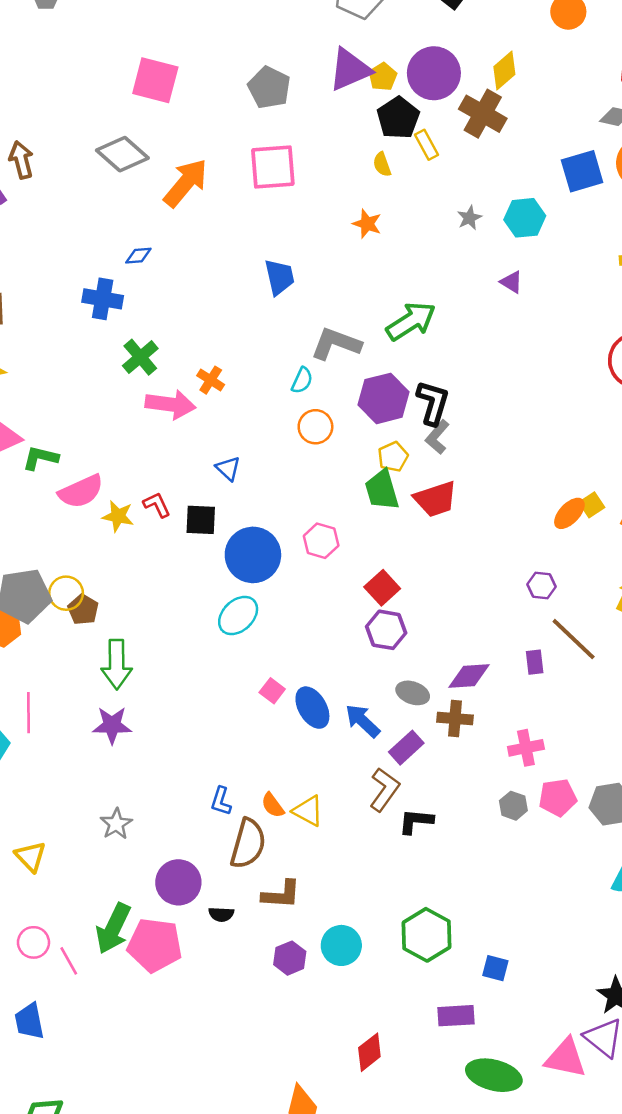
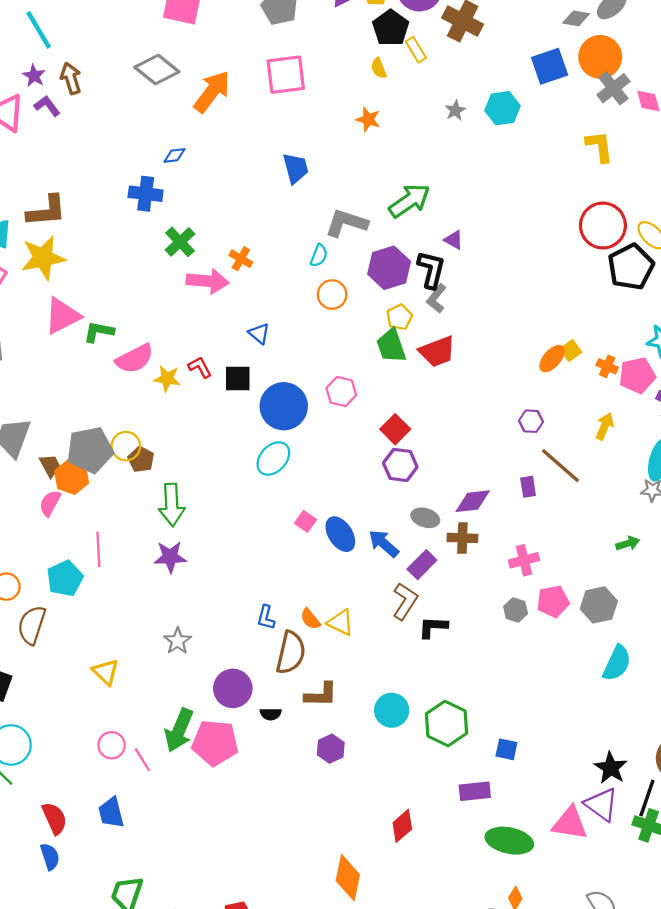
purple triangle: (512, 282) -> (454, 240), moved
cyan circle: (341, 945) -> (392, 710), moved

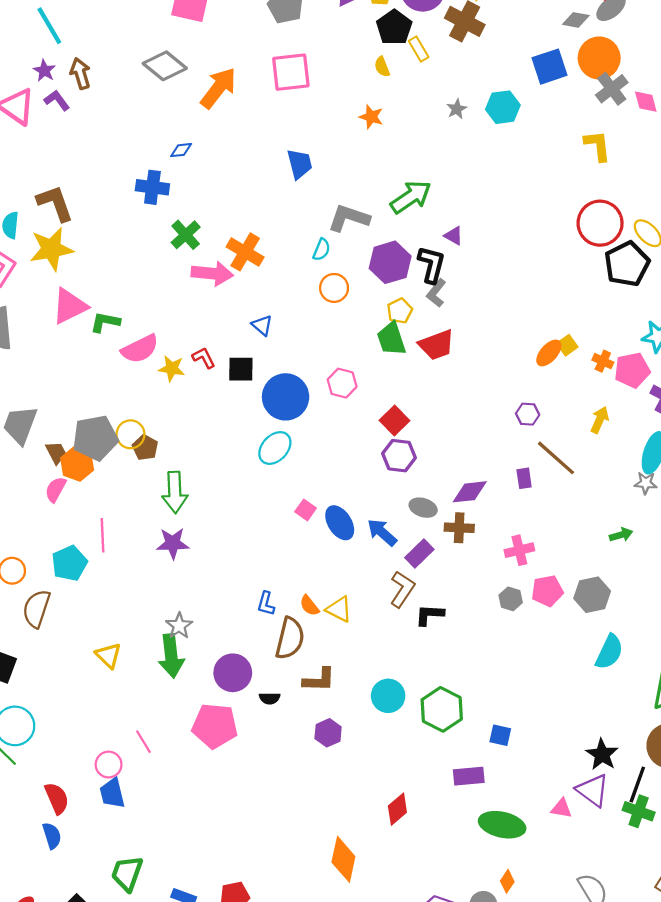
brown L-shape: (46, 211) -> (55, 203), turned -105
orange cross: (241, 259) -> (245, 252), size x1.6
green arrow: (179, 730) -> (171, 656), moved, turned -30
pink circle: (112, 745) -> (109, 765), moved
pink triangle: (570, 823) -> (562, 808), size x0.6

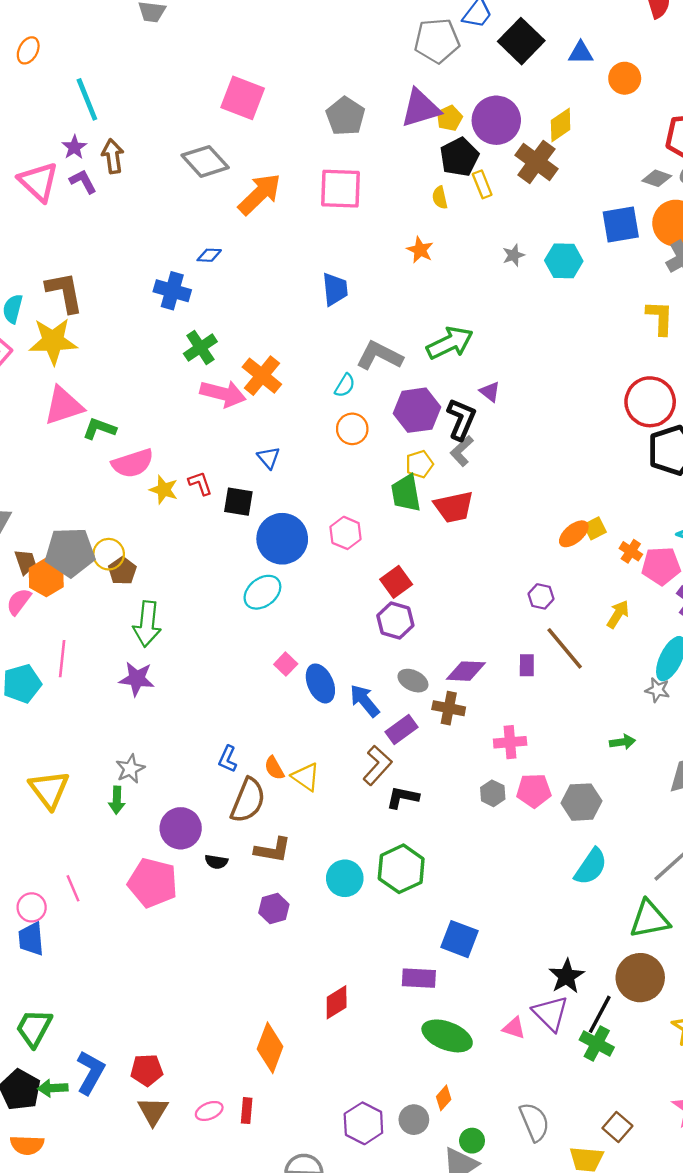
yellow triangle: (108, 655) -> (49, 789), size x1.4
green arrow: (171, 656) -> (117, 800), size x0.6
green hexagon: (442, 709) -> (401, 869), moved
blue square: (500, 735) -> (459, 939), size x1.5

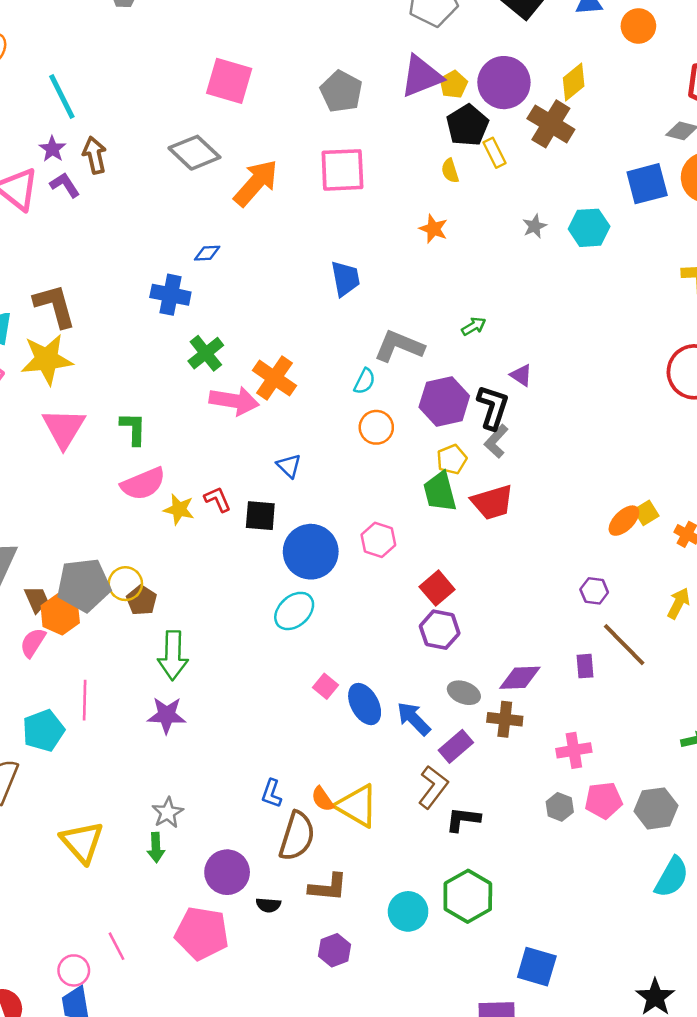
green arrow: (450, 343) -> (474, 326), size x0.5
pink triangle: (63, 406) -> (64, 428), turned -36
green L-shape: (99, 429) -> (133, 429), moved, turned 76
yellow triangle: (306, 777) -> (357, 806), size x1.4

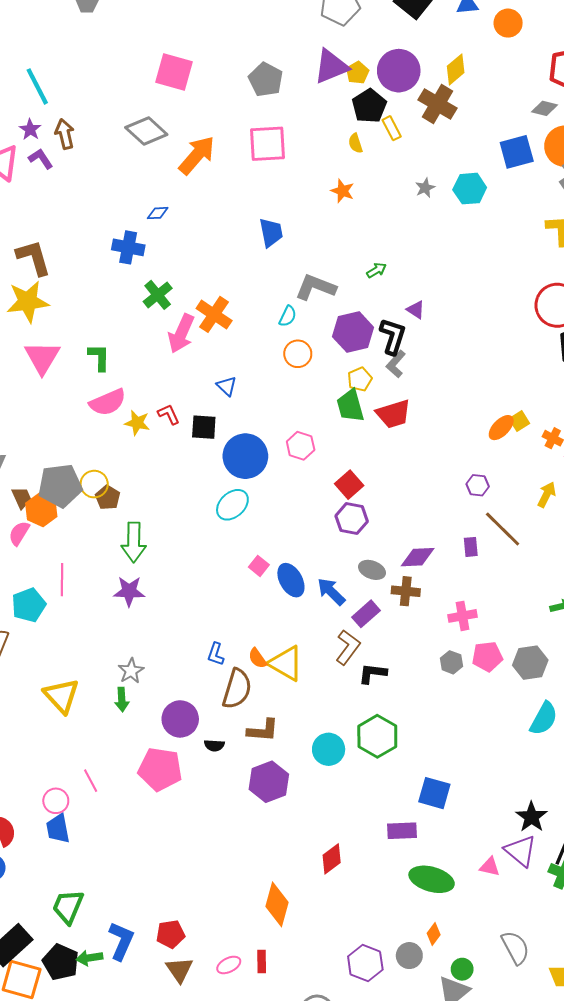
pink arrow: (234, 401) -> (181, 334), turned 105
purple hexagon: (335, 950) -> (269, 782), size x1.5

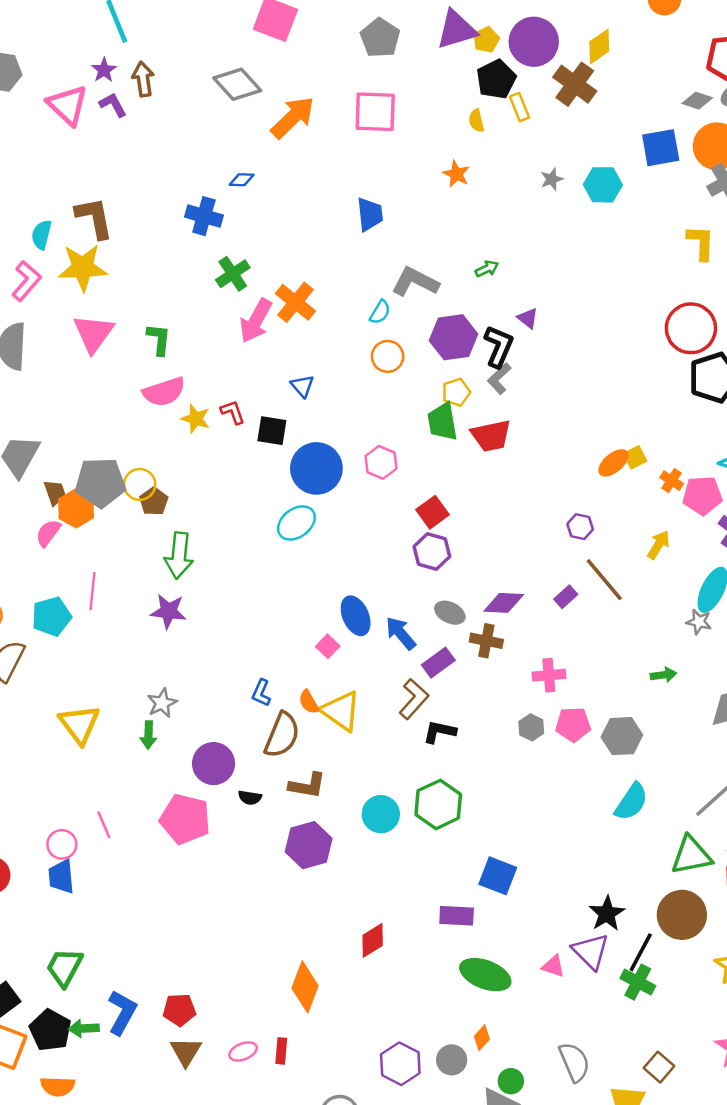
purple rectangle: (471, 547) -> (566, 597), turned 48
pink square: (259, 566) -> (328, 646), moved

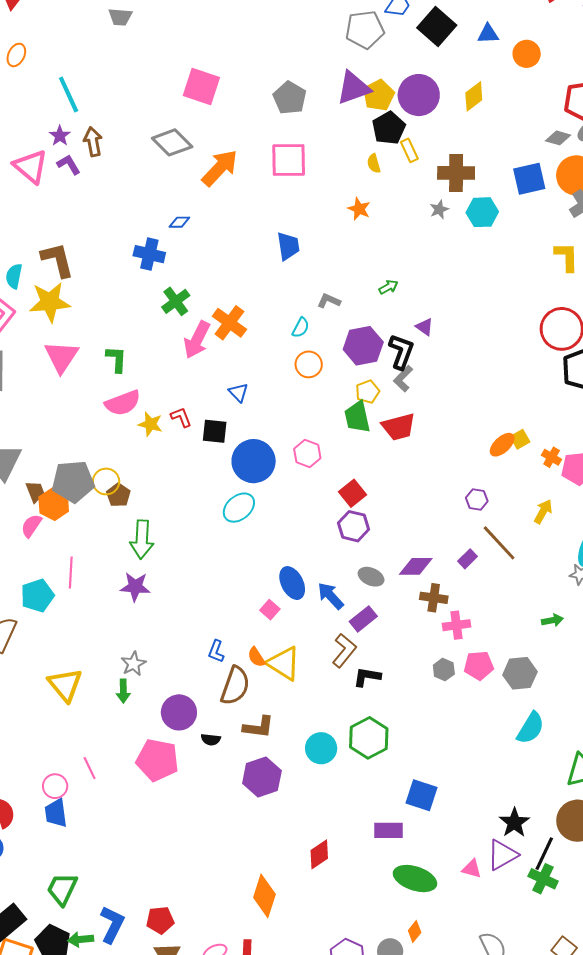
yellow pentagon: (486, 40) -> (379, 95), size x1.4
brown cross: (575, 84) -> (456, 173), moved, turned -33
gray L-shape: (415, 282) -> (329, 301), size x0.6
brown cross: (486, 641) -> (434, 598), moved
purple triangle: (591, 951) -> (502, 855), turned 48

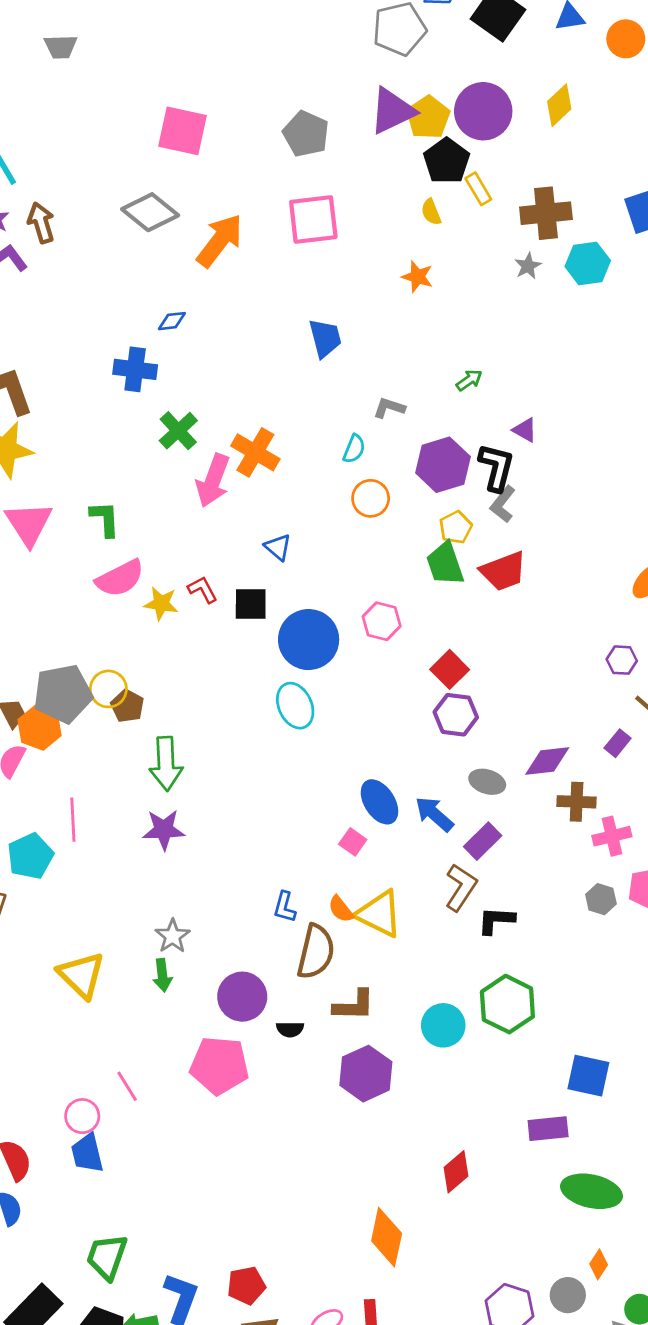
cyan ellipse: (239, 508) -> (295, 706), turned -68

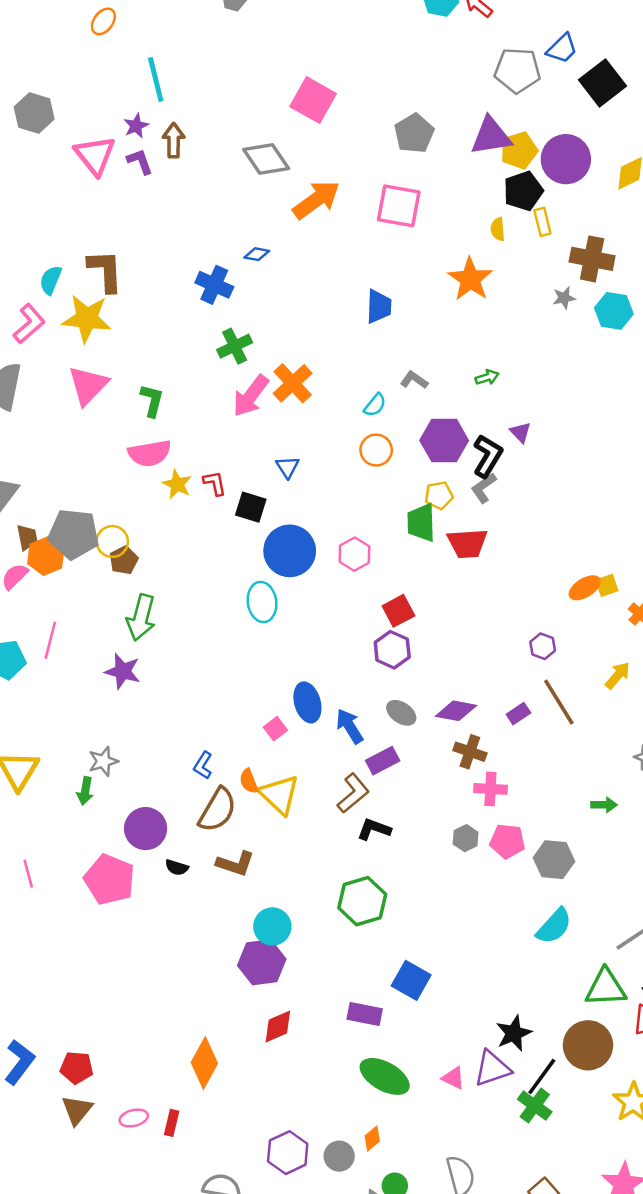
orange star: (417, 277) -> (470, 279), size x1.6
cyan circle: (443, 1025) -> (272, 926), moved
purple hexagon: (366, 1074) -> (262, 962), moved

